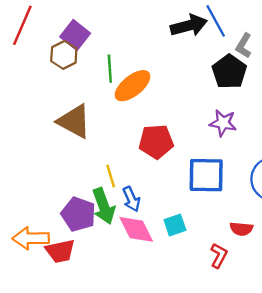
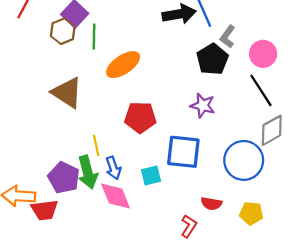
green line: (110, 69) -> (94, 37), moved
cyan square: (175, 225) -> (151, 176), moved

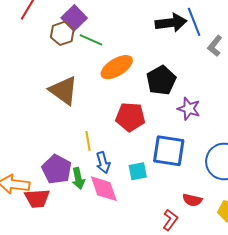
green line: (94, 37) -> (91, 40), turned -70
black pentagon: (212, 59) -> (161, 80), moved
green arrow: (88, 172) -> (78, 178), moved, size x0.7

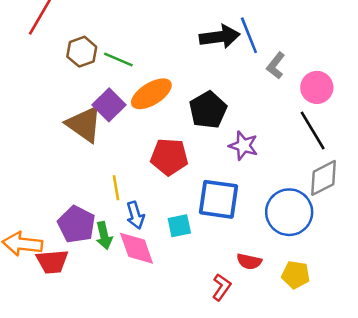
purple square: (74, 18) -> (109, 105), moved

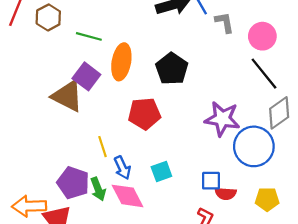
brown hexagon: (82, 52) -> (48, 17), moved
gray L-shape: (276, 66) -> (224, 22), turned 140
orange ellipse: (151, 94) -> (121, 62), turned -40
purple star: (243, 146) -> (222, 119), moved, size x1.4
blue square: (218, 199) -> (211, 181), moved, size x0.6

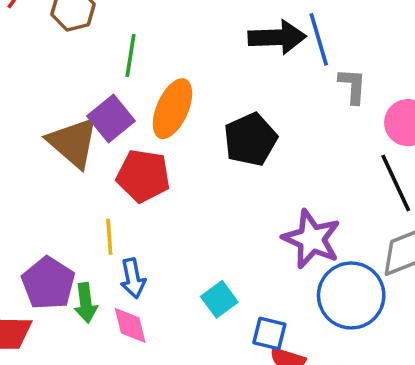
green line: (89, 36) -> (131, 55), turned 70
red pentagon: (144, 114) -> (143, 176), moved
cyan square: (161, 171) -> (219, 299), moved, turned -30
pink diamond: (128, 196) -> (130, 325), size x0.7

